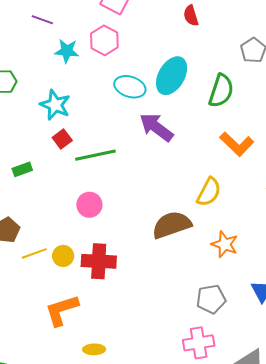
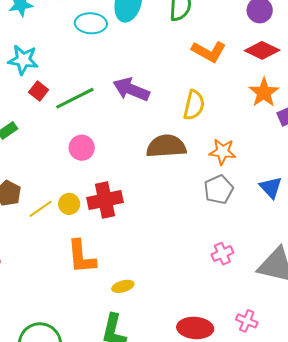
purple arrow: (156, 127) -> (131, 89), moved
brown semicircle: (172, 225) -> (166, 146), turned 30
gray pentagon: (211, 299) -> (219, 190), moved
orange L-shape: (62, 310) -> (81, 257), turned -63
pink cross: (199, 343) -> (222, 254), size x0.7

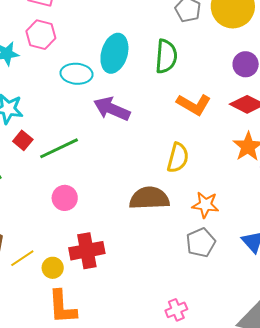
purple arrow: (131, 89) -> (112, 109), moved
yellow circle: (69, 204) -> (53, 268), moved
pink cross: (222, 254) -> (176, 310), moved

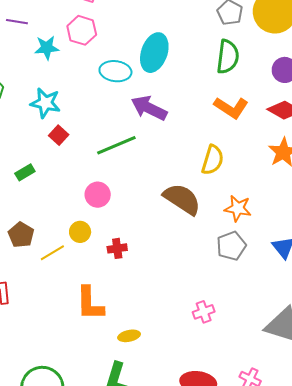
green semicircle: (166, 56) -> (228, 57), moved
green line: (59, 148) -> (116, 145), moved
brown semicircle: (149, 198) -> (182, 199), turned 33
red cross: (87, 251) -> (117, 248), size x0.6
yellow circle: (53, 268) -> (80, 232), moved

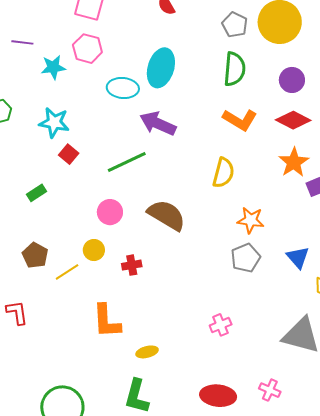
brown semicircle: (182, 199) -> (167, 215), moved

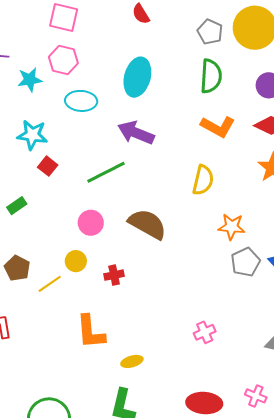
cyan ellipse: (123, 88) -> (81, 101), moved
gray pentagon: (246, 258) -> (246, 262), moved

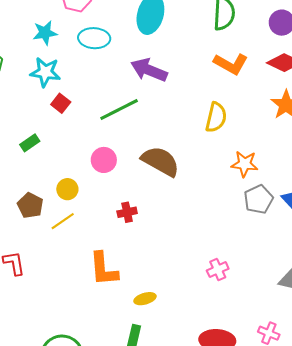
cyan star: (30, 80) -> (45, 33), moved
yellow circle: (76, 261) -> (67, 189), moved

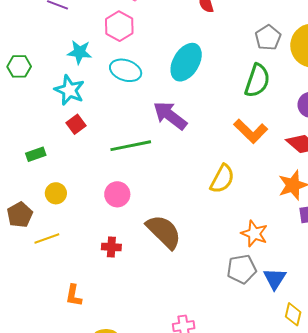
pink circle: (104, 160) -> (117, 194), moved
brown semicircle: (160, 161) -> (164, 232), moved
orange star: (245, 164) -> (254, 234), moved
yellow circle: (67, 189) -> (56, 193), moved
orange L-shape: (104, 269) -> (74, 295), size x0.6

